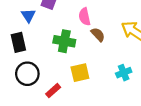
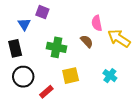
pink semicircle: (84, 17) -> (97, 23), moved
cyan cross: (124, 73) -> (110, 76), turned -32

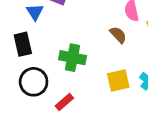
green cross: (56, 47) -> (73, 58), moved
yellow square: (71, 76) -> (118, 80), moved

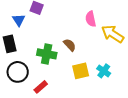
brown semicircle: (118, 35) -> (70, 45), moved

